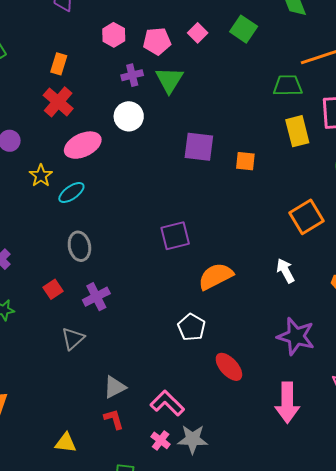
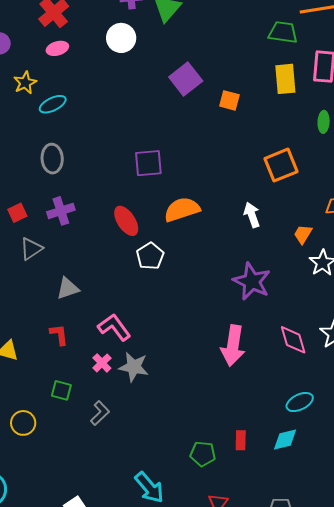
pink ellipse: (83, 145) -> (57, 48), moved, size x0.6
purple square: (199, 147) -> (186, 79), turned 36
red square: (53, 289) -> (17, 213), moved
red ellipse: (229, 367) -> (126, 221), moved
gray triangle: (115, 387) -> (68, 288), moved

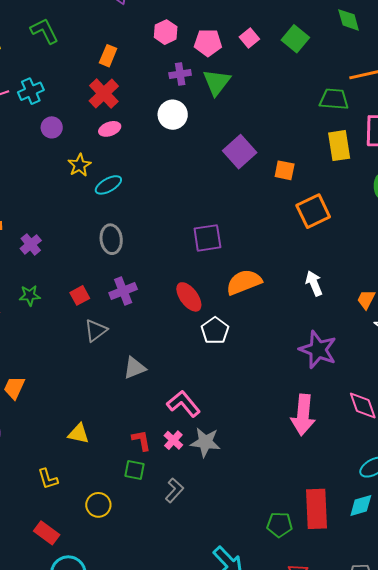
orange square: (281, 165) -> (313, 211), moved
red L-shape: (59, 335) -> (141, 440), moved
red rectangle: (241, 440) -> (317, 509), size x2.0

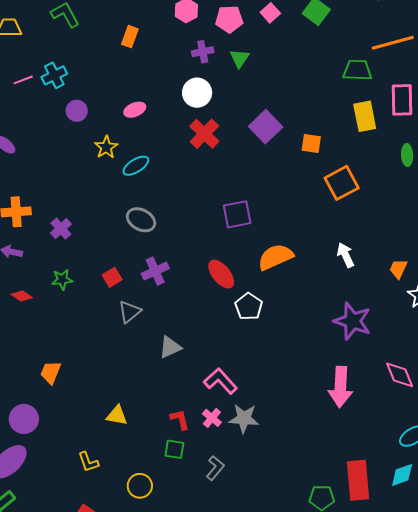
green triangle: (217, 82) -> (240, 58), size x0.7
red cross: (104, 93) -> (204, 134), moved
gray ellipse: (111, 239) -> (141, 220), turned -52

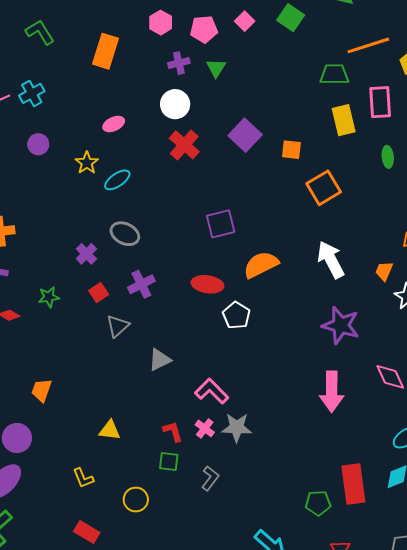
orange rectangle: (130, 37) -> (105, 51), size x1.6
purple circle: (77, 111) -> (38, 144), moved
purple cross: (61, 229) -> (86, 254), moved
white arrow: (346, 255) -> (331, 260), size x1.5
red ellipse: (221, 274) -> (207, 284), turned -40

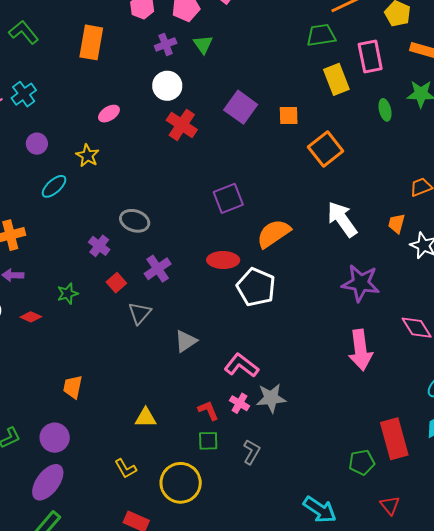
cyan ellipse: (117, 180) -> (54, 186), moved
white pentagon: (236, 315) -> (256, 287), size x1.4
yellow circle: (136, 500) -> (181, 483), size x1.6

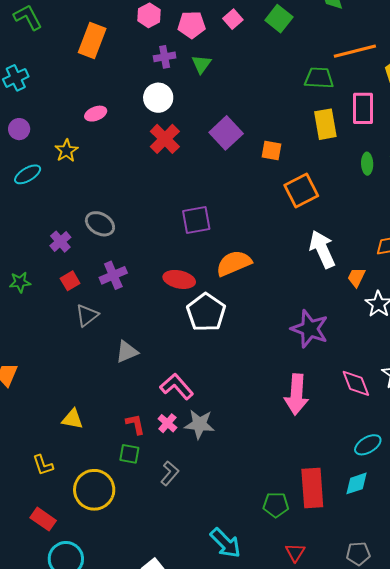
white arrow: (342, 219) -> (322, 249), moved

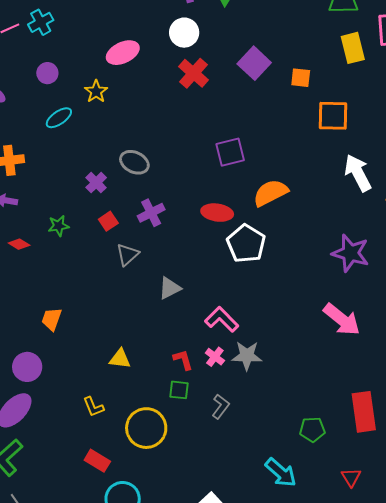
pink ellipse: (96, 114) -> (123, 53), size x1.5
orange square: (301, 190) -> (333, 116), turned 32
pink arrow: (296, 394) -> (342, 319), turned -51
green pentagon: (276, 505) -> (312, 430), moved

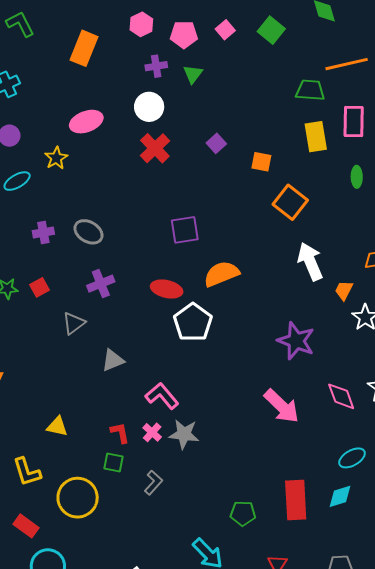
purple square: (254, 63) -> (216, 143), size x0.6
orange square: (333, 116) -> (290, 202), turned 32
purple cross: (96, 183) -> (43, 232), moved, turned 30
red square: (108, 221) -> (39, 287), moved
yellow L-shape: (94, 407) -> (27, 472), size x1.4

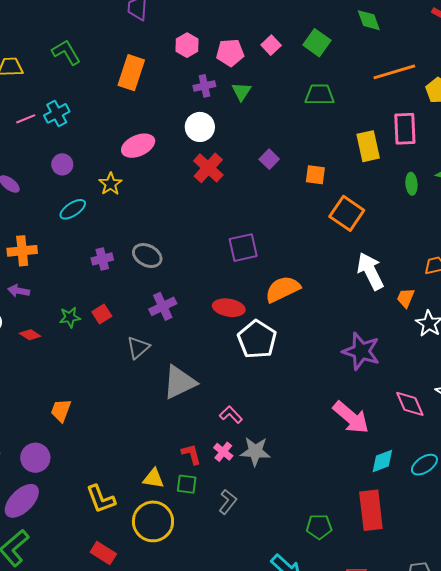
green trapezoid: (310, 90) -> (320, 95), moved
gray triangle: (113, 360) -> (180, 382), size x1.5
pink L-shape: (162, 396) -> (231, 415), size x0.7
yellow triangle: (57, 426) -> (154, 478), moved
cyan diamond: (340, 496) -> (382, 461), moved

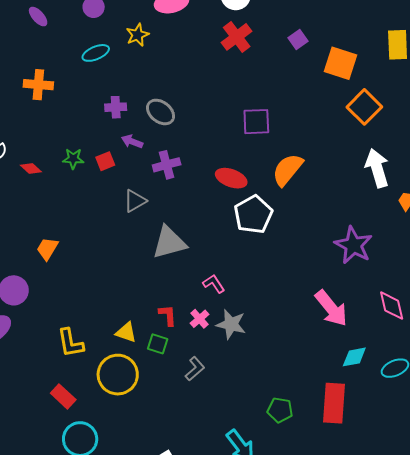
orange square: (315, 175) -> (341, 63), size x1.6
orange semicircle: (283, 289) -> (287, 170), turned -36
purple arrow: (19, 291) -> (132, 142), moved

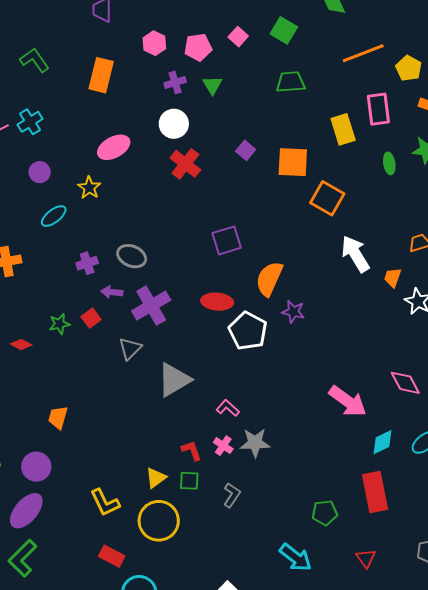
purple cross: (167, 165) -> (151, 306), size x1.4
purple star: (353, 245) -> (293, 312), moved, size x0.6
yellow triangle: (126, 332) -> (156, 478), turned -40

